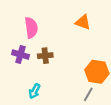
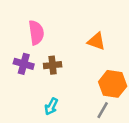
orange triangle: (83, 22) -> (96, 41), moved
cyan arrow: (34, 91) -> (51, 106), moved

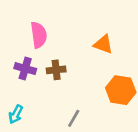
cyan arrow: (51, 106) -> (16, 114), moved
gray line: (103, 110) -> (74, 118), moved

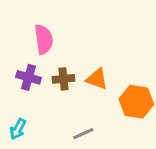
orange triangle: (103, 44) -> (97, 79), moved
gray line: (74, 118) -> (83, 134), turned 36

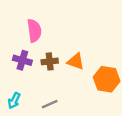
gray line: (83, 134) -> (50, 104), moved

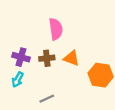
pink semicircle: (34, 31) -> (56, 29), moved
cyan arrow: (14, 101) -> (18, 80), moved

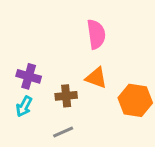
pink semicircle: (56, 29) -> (96, 34), moved
brown cross: (47, 58) -> (66, 96), moved

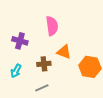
pink semicircle: (96, 34) -> (52, 26), moved
purple cross: (29, 76) -> (20, 41), moved

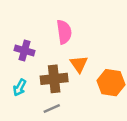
orange triangle: (64, 52) -> (79, 64), turned 35
brown cross: (44, 64) -> (54, 79), size x1.5

